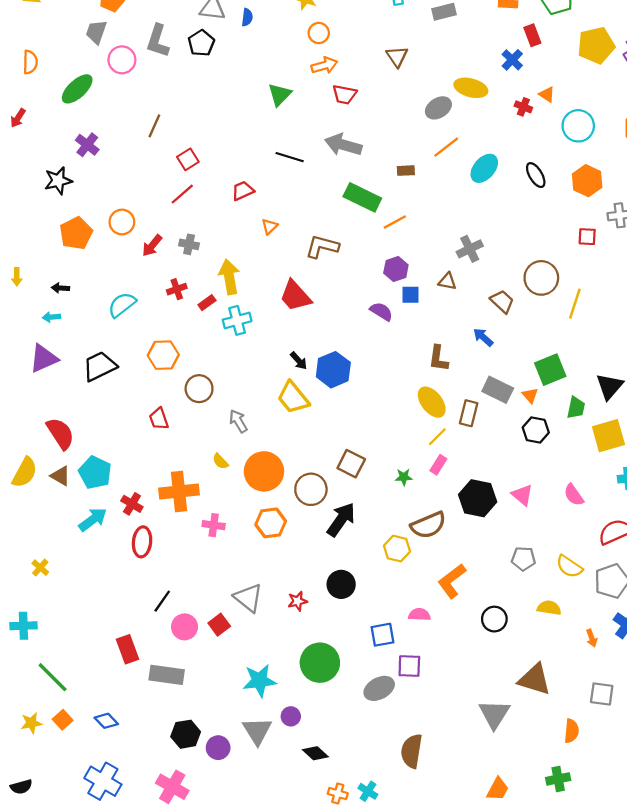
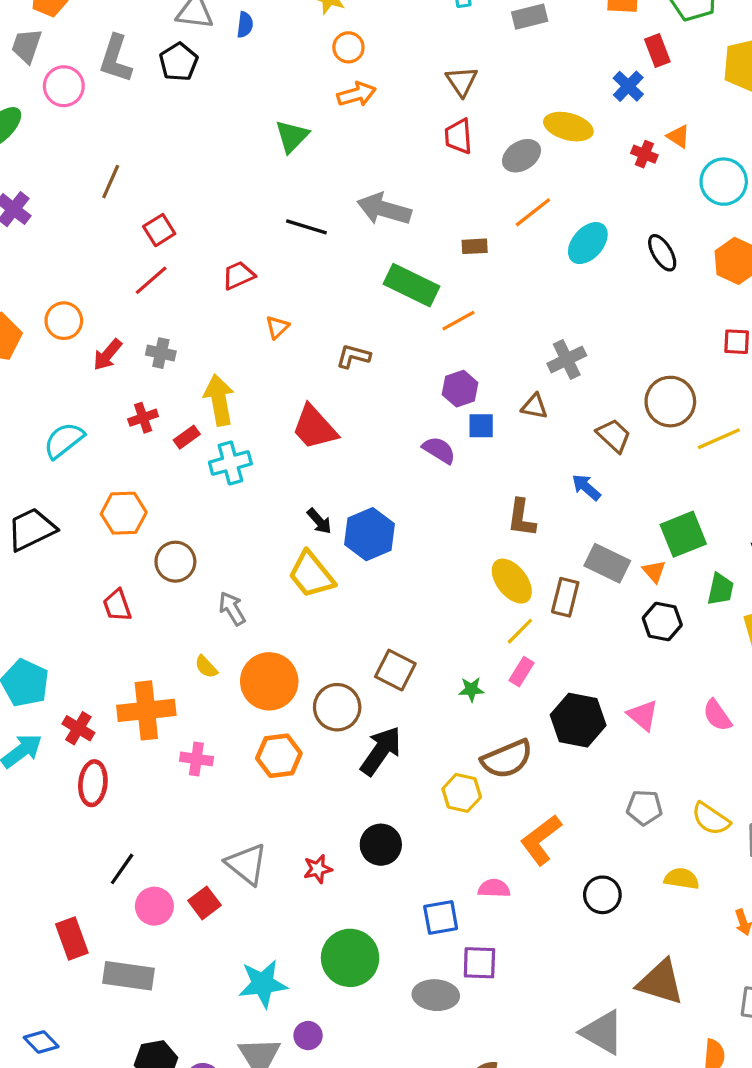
red trapezoid: (344, 95) -> (458, 136), moved, turned 75
brown L-shape: (322, 247) -> (353, 356), size x0.7
yellow line: (575, 304) -> (719, 439), turned 48
gray ellipse: (379, 688) -> (436, 995), turned 32
gray triangle: (494, 714) -> (602, 1032), turned -32

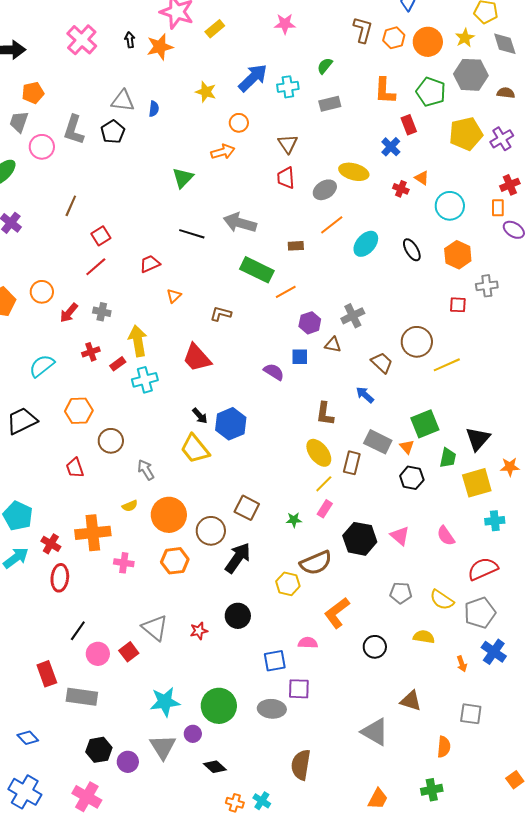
orange circle: (348, 47) -> (239, 123), moved
purple hexagon: (460, 389) -> (310, 323), moved
yellow semicircle: (206, 667) -> (130, 506), turned -70
green circle: (350, 958) -> (219, 706), moved
brown triangle: (661, 982) -> (411, 701), size x0.7

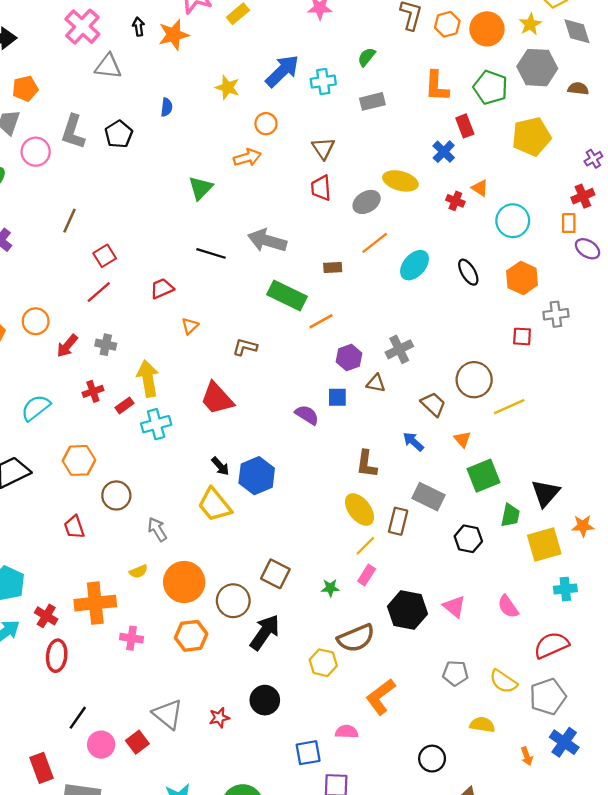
gray triangle: (123, 101) -> (108, 66), moved
purple cross: (502, 139) -> (593, 159), moved, size x0.7
orange triangle: (407, 447) -> (462, 439), moved
black circle: (375, 647) -> (432, 759), moved

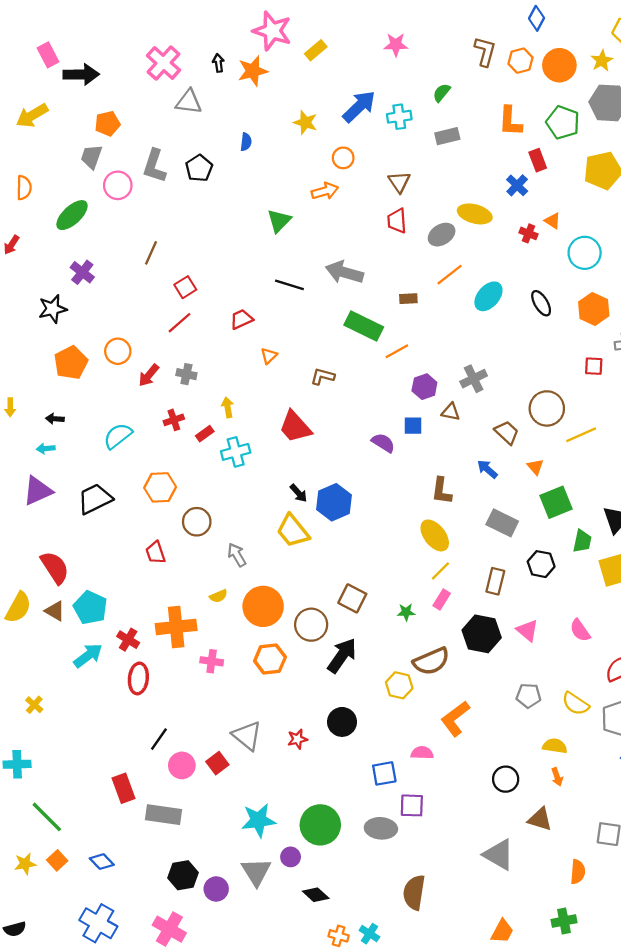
yellow arrow: (148, 379) -> (228, 407), size x0.6
brown rectangle: (398, 521) -> (495, 581), moved
orange arrow: (527, 756) -> (557, 777), moved

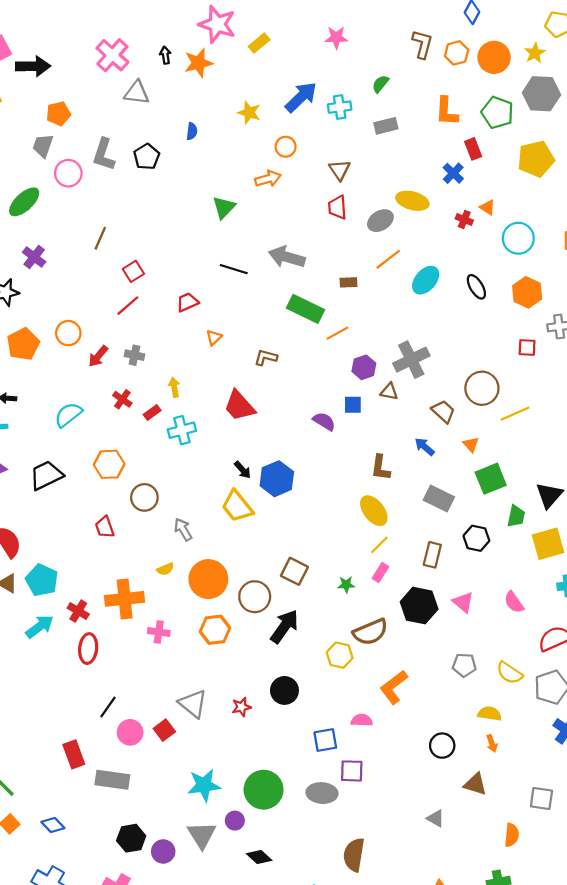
gray cross: (474, 379) -> (411, 360), size x1.4
red cross: (174, 420) -> (122, 399), turned -36
gray triangle: (499, 855) -> (436, 818), size x0.6

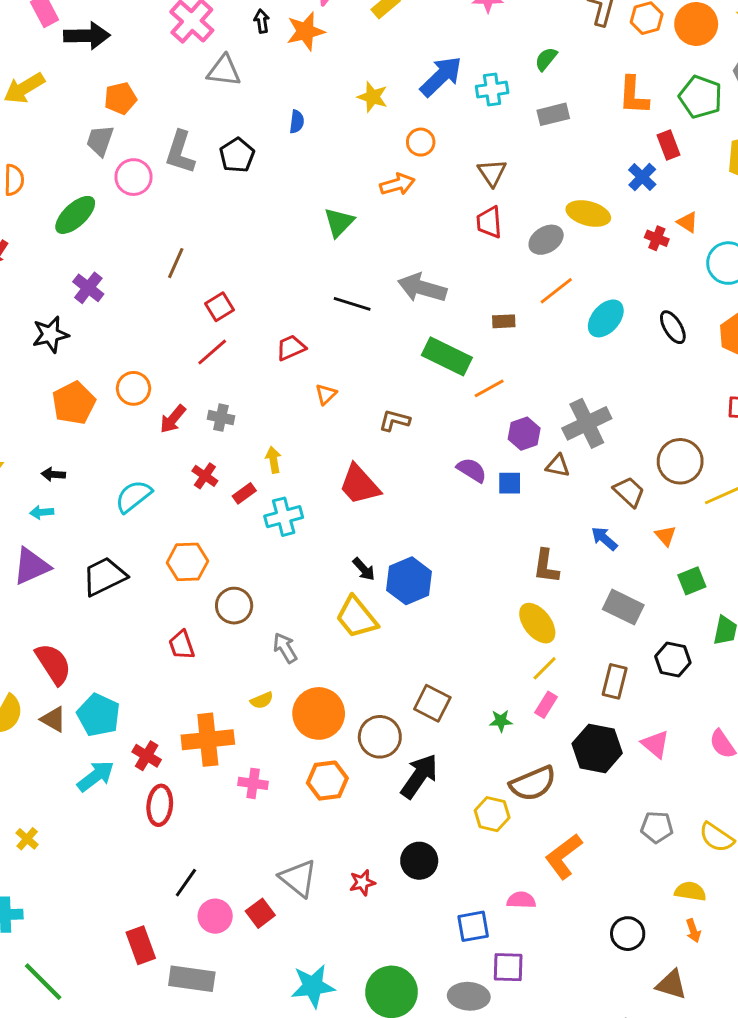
purple semicircle: (324, 421) -> (472, 470), moved
green square: (491, 479) -> (692, 581), size x0.7

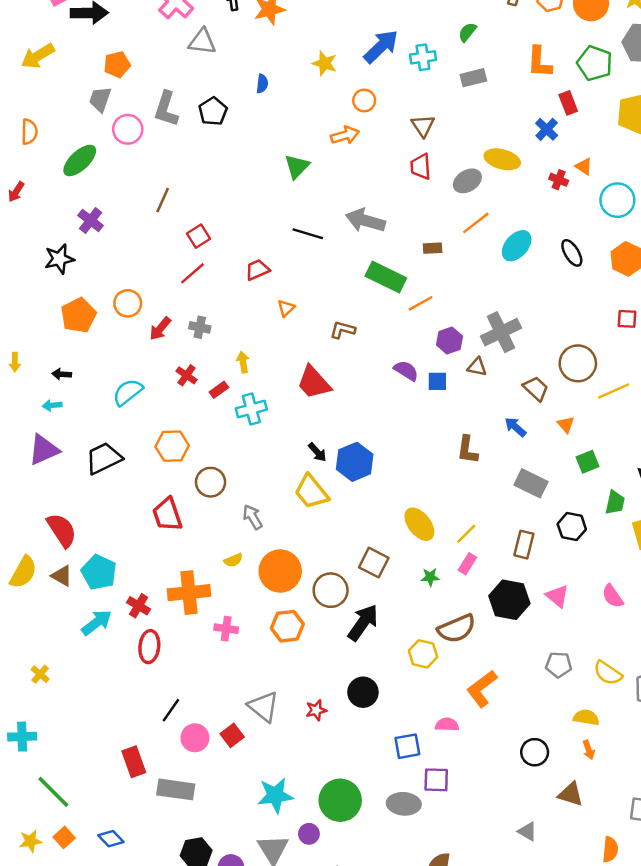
yellow ellipse: (537, 623) -> (419, 524), moved
red trapezoid: (182, 645) -> (167, 515), size x1.4

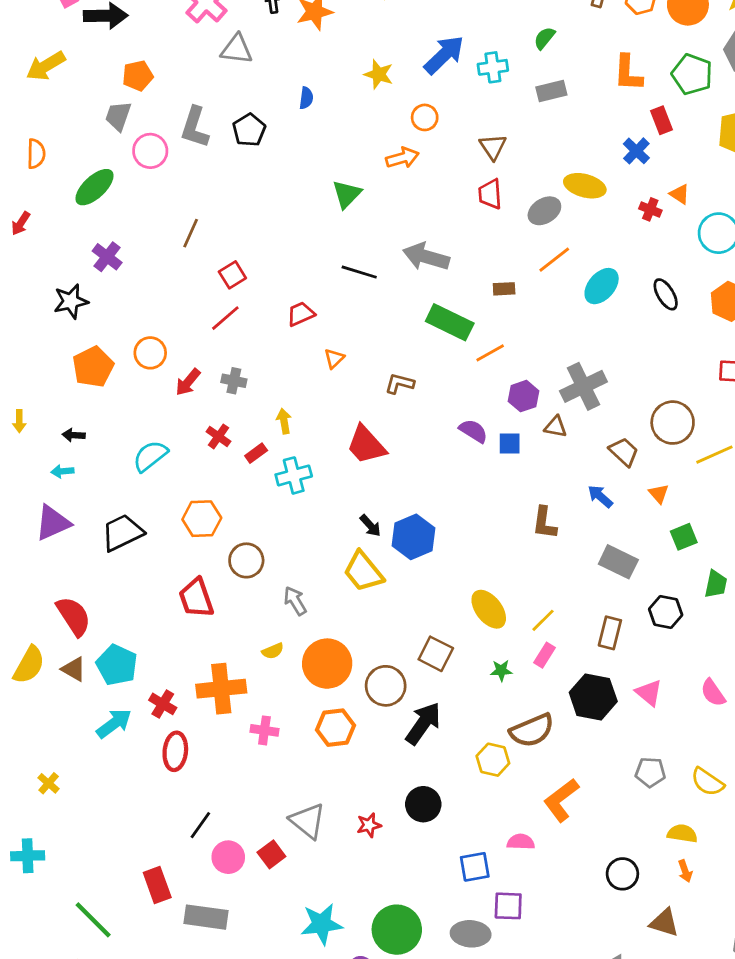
green line: (53, 792) -> (93, 920), moved

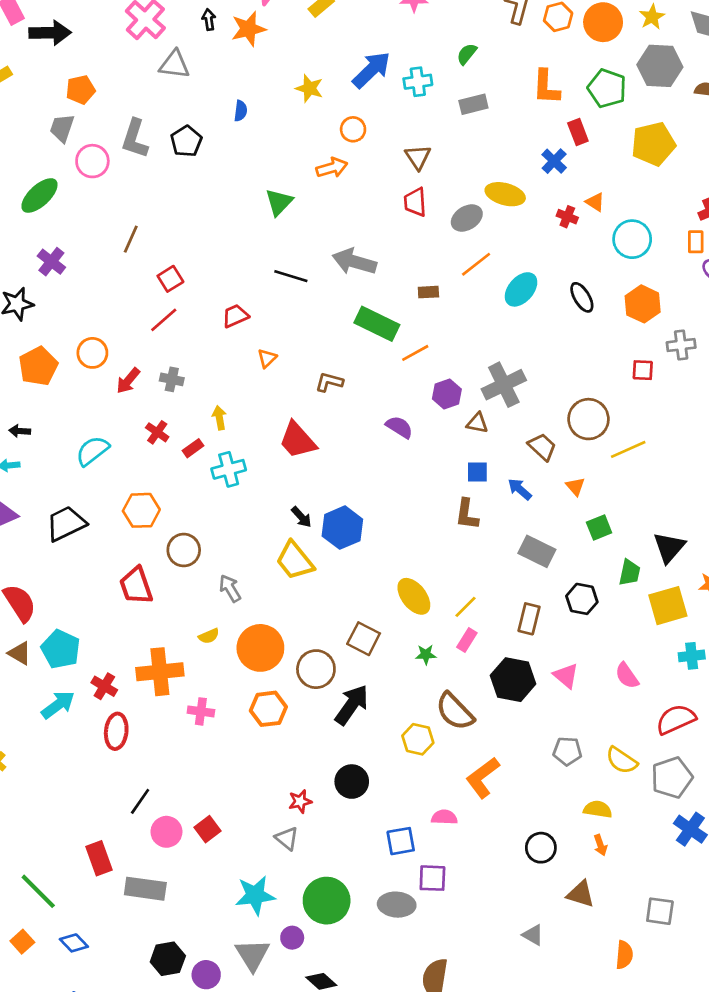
blue square: (510, 443) -> (477, 472), moved
brown semicircle: (532, 730) -> (455, 711), turned 69
gray triangle: (308, 821) -> (287, 838), moved, size x0.7

